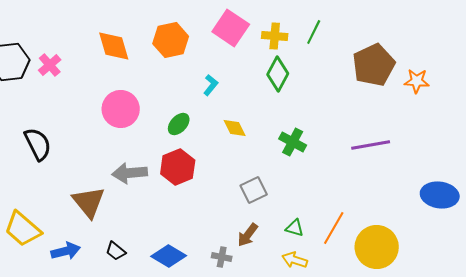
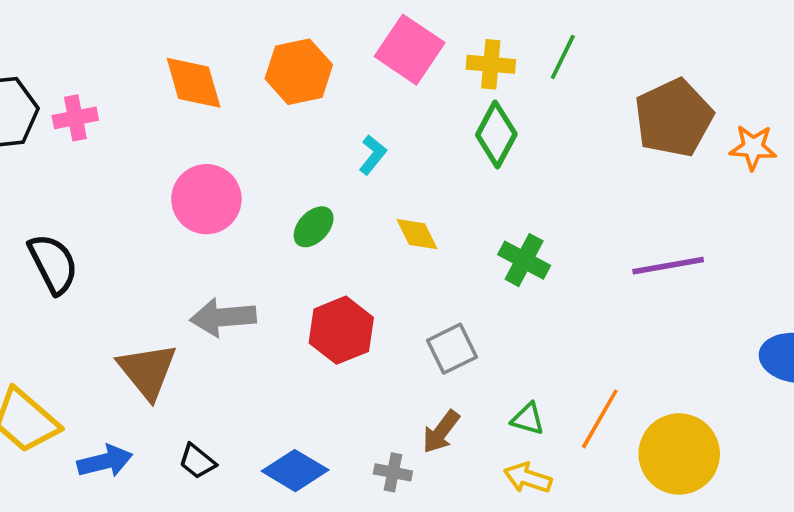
pink cross: (50, 65) -> (75, 118), turned 30
red hexagon: (178, 167) -> (341, 330), moved

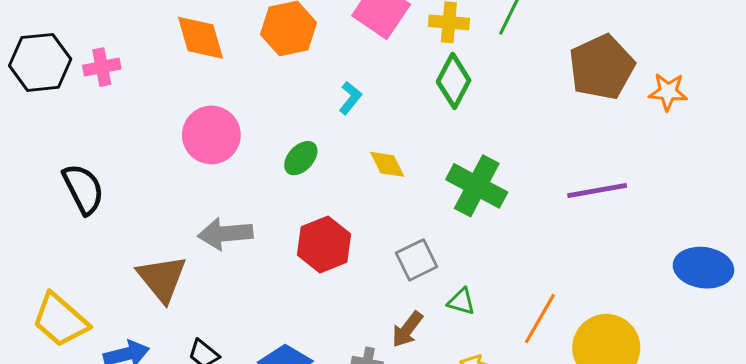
green cross: (524, 260) -> (477, 186), size x1.4
green triangle: (528, 419) -> (461, 302), moved

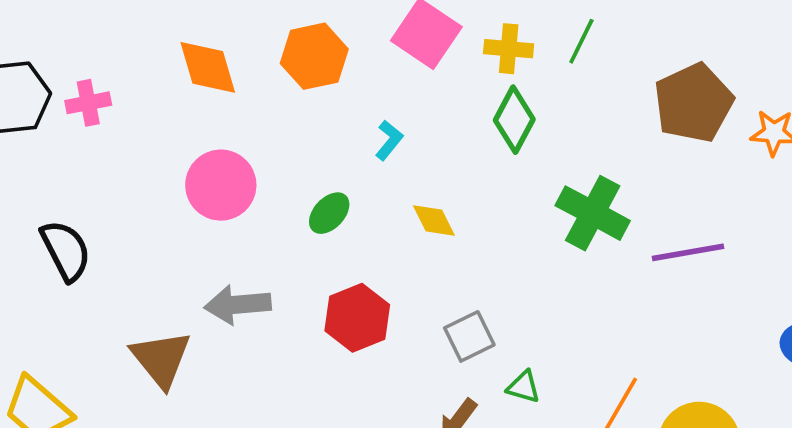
green cross: (477, 186) -> (593, 213), moved

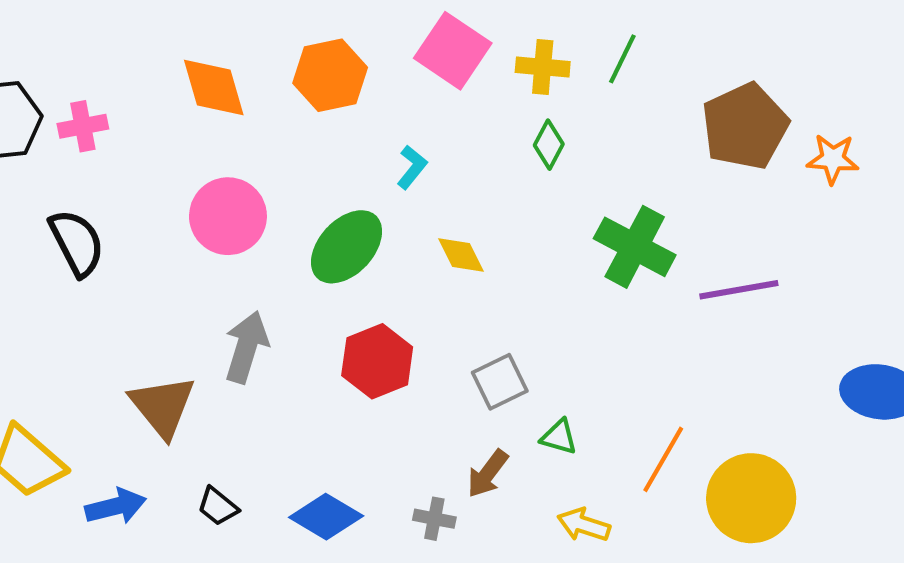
green diamond: (514, 120) -> (549, 145), size x0.7
green ellipse: (329, 213) -> (347, 247), size x1.6
black semicircle: (66, 250) -> (77, 243), moved
gray arrow: (238, 305) -> (246, 347), turned 112

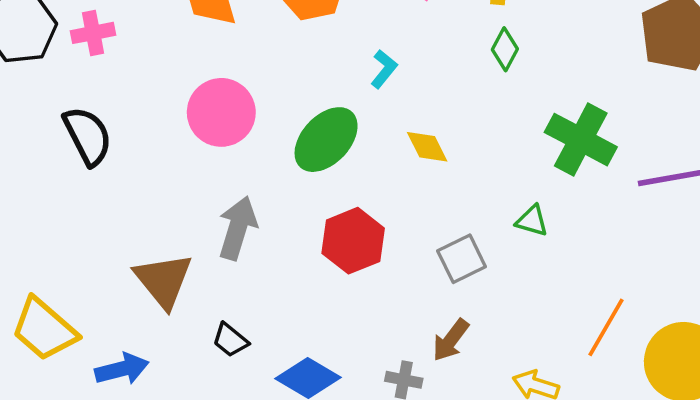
green triangle: (559, 437) -> (532, 221), moved
black trapezoid: (218, 506) -> (230, 340), moved

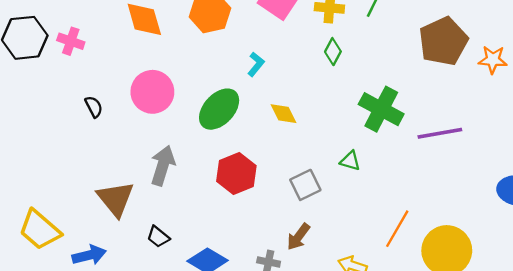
pink cross: (93, 33) -> (71, 41), turned 30
black semicircle: (88, 136) -> (94, 107), moved, size x0.6

